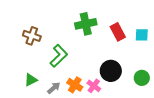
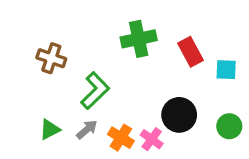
cyan square: (142, 35) -> (226, 70), moved
gray arrow: (54, 88) -> (87, 129), moved

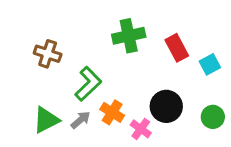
cyan square: (226, 70) -> (210, 64), turned -30
green triangle: (50, 129) -> (46, 120), size x1.4
orange cross: (121, 138) -> (112, 112), moved

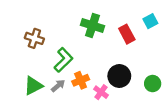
green cross: (129, 36) -> (92, 25), turned 30
cyan square: (210, 64) -> (150, 21), moved
orange cross: (112, 112) -> (81, 80), turned 35

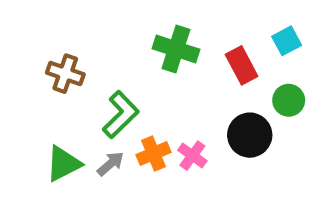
black circle: (119, 76) -> (250, 135), moved
green circle: (153, 84) -> (289, 100), moved
pink cross: (101, 92) -> (192, 156), moved

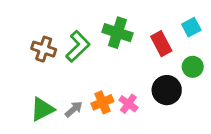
green L-shape: (121, 115) -> (78, 46), moved

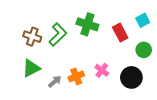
black circle: (167, 90) -> (131, 77), moved
pink cross: (128, 104) -> (102, 70), moved
green triangle: (42, 109) -> (31, 68), moved

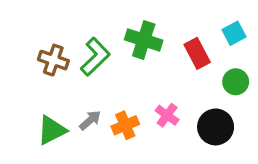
green triangle: (31, 68) -> (52, 130), moved
gray arrow: (55, 82) -> (90, 120), moved

